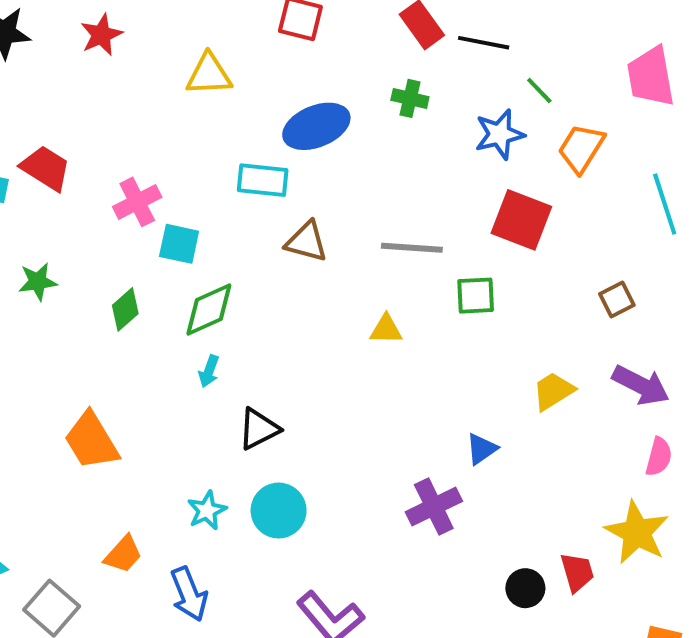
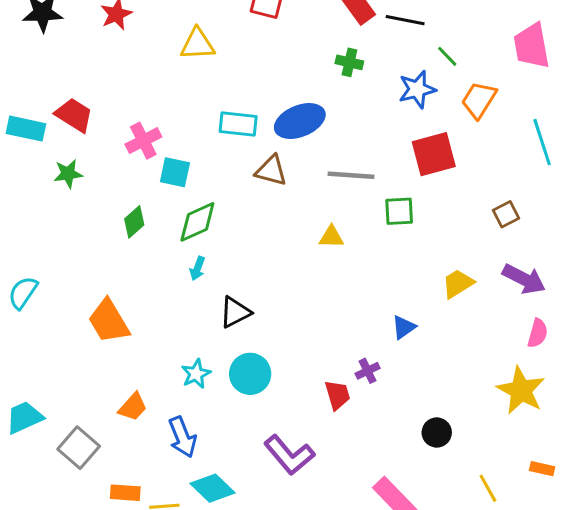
blue ellipse: (316, 126) -> (300, 121), moved
red square: (521, 220) -> (434, 154), turned -36
green star: (38, 282) -> (68, 174), moved
purple cross: (434, 507) -> (368, 371), size x0.6
red trapezoid: (577, 572) -> (337, 395), moved

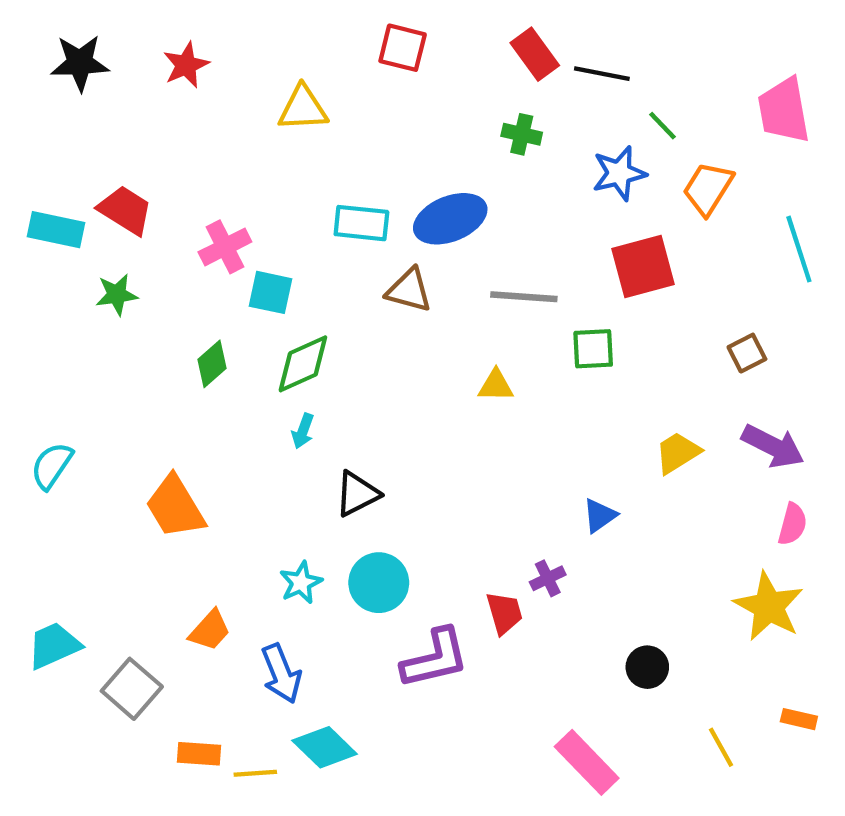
purple L-shape: (289, 455) -> (435, 658), moved, turned -63

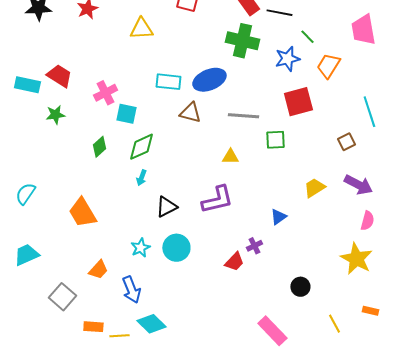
green cross: (522, 134) -> (242, 41), size x1.8
cyan line: (799, 249) -> (369, 112), moved
red trapezoid: (504, 613) -> (234, 262), turned 60
cyan trapezoid: (54, 645) -> (26, 255), moved
purple L-shape: (435, 658) -> (217, 200), moved

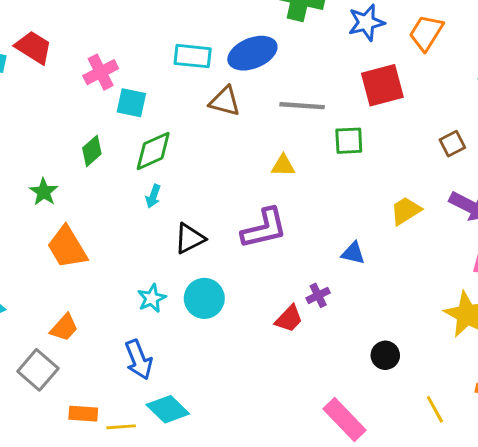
green star: (55, 115) -> (44, 192), moved, turned -30
blue triangle: (278, 217) -> (353, 253), turned 48
orange trapezoid: (98, 270) -> (64, 328), moved

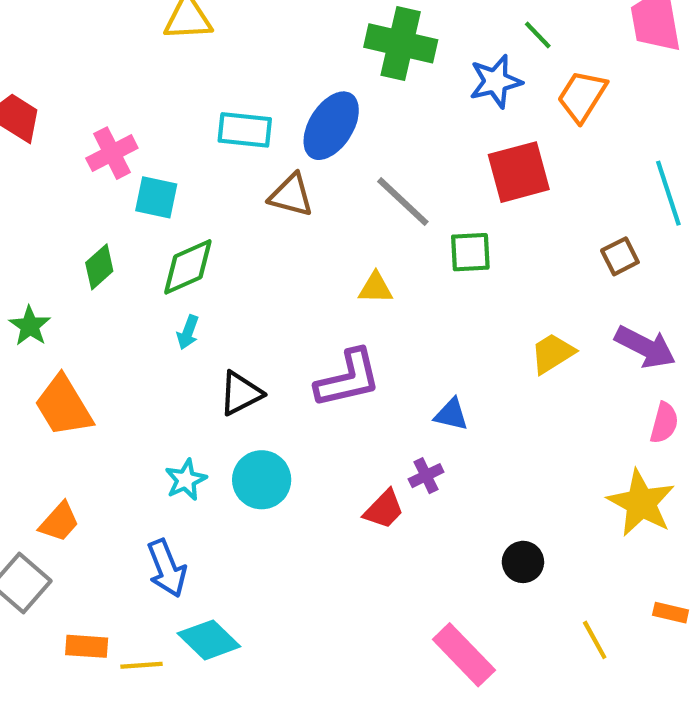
blue ellipse: (252, 53) -> (331, 126), turned -36
gray line: (302, 106) -> (403, 202), turned 39
blue triangle: (353, 253) -> (451, 414), moved

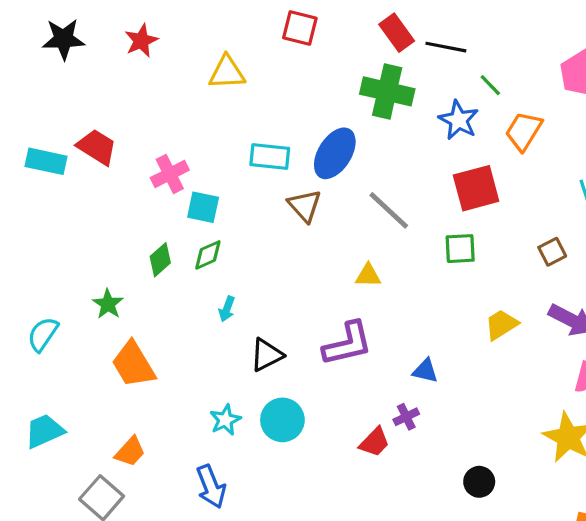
blue star: (496, 81) -> (459, 120), turned -30
brown triangle: (291, 195) -> (305, 206), turned 33
green square: (470, 252) -> (460, 249), moved
green diamond: (188, 267) -> (208, 255), moved, size x0.7

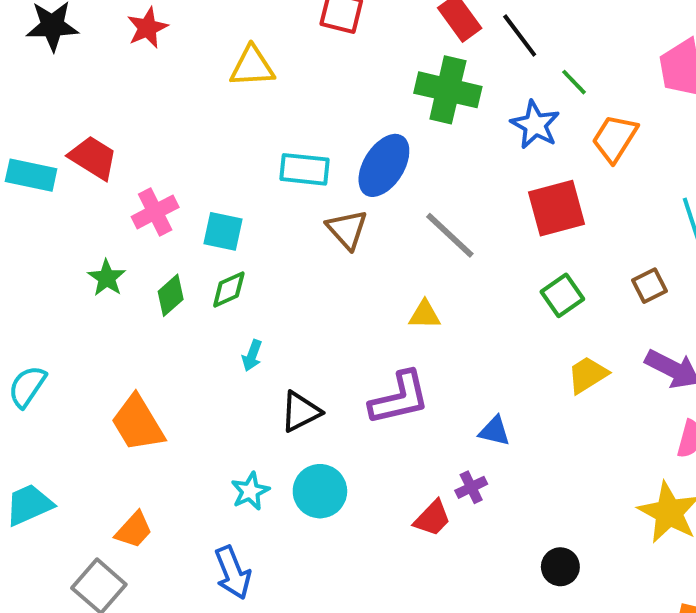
black line: (446, 47) -> (520, 36), turned 42
pink cross: (170, 174) -> (155, 212), moved
green square: (460, 249) -> (562, 295), moved, turned -32
green star: (108, 304) -> (107, 278), moved

